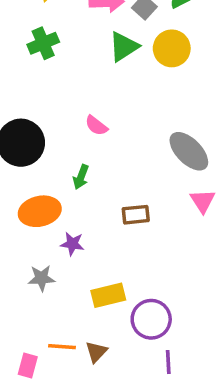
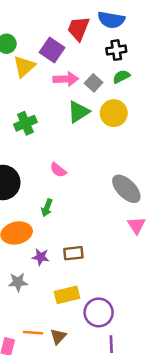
green cross: (43, 43) -> (25, 123), moved
brown rectangle: (136, 215) -> (73, 253), moved

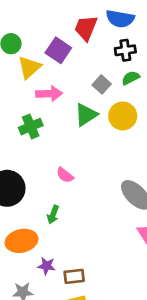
pink arrow: (66, 79) -> (49, 94), moved
brown rectangle: (73, 253) -> (74, 276), moved

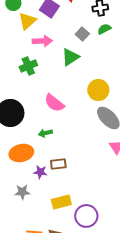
yellow circle: (123, 116) -> (98, 90), moved
pink semicircle: (65, 175) -> (54, 103), size x1.5
green arrow: (53, 215) -> (45, 133), turned 56
brown rectangle: (74, 276) -> (58, 164), moved

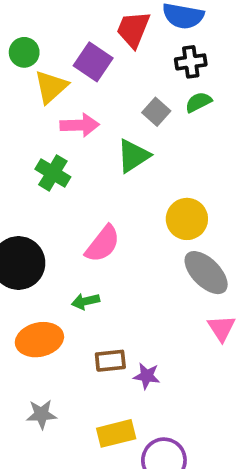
green cross: (28, 66) -> (53, 173), turned -36
pink semicircle: (54, 103) -> (103, 244), turned -90
purple star: (40, 172) -> (147, 376), moved

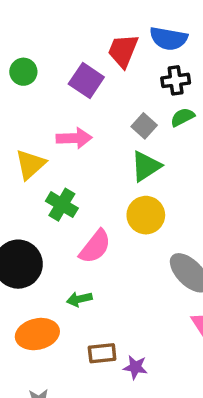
yellow triangle: (51, 87) -> (30, 164), moved
green triangle: (133, 156) -> (146, 166), moved
green cross: (53, 173) -> (62, 205), moved
yellow circle: (187, 219) -> (146, 215), moved

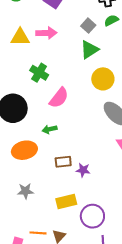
yellow triangle: (30, 164) -> (20, 37), moved, turned 42
yellow circle: (146, 215) -> (103, 79), moved

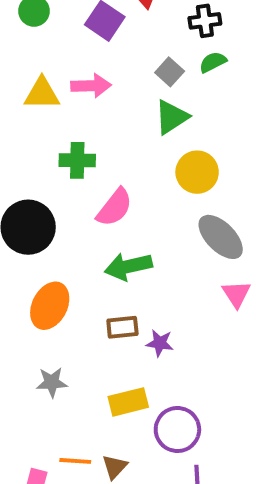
green cross: (39, 73) -> (77, 160), turned -30
green arrow: (50, 129) -> (128, 266), moved, size x1.6
orange ellipse: (24, 150) -> (50, 306), turned -50

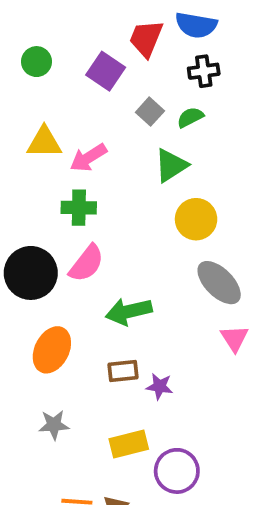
green semicircle: (213, 62) -> (190, 117), moved
gray square: (170, 72) -> (150, 112), moved
pink arrow: (91, 86) -> (88, 158), moved, turned 150
pink semicircle: (115, 207) -> (86, 263), moved

